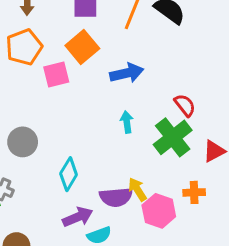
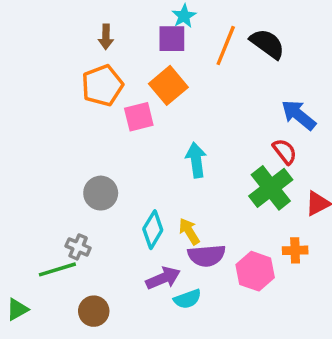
blue arrow: (127, 73) -> (299, 115), moved, turned -128
cyan arrow: (127, 122) -> (196, 160), moved, size x1.4
yellow arrow: (137, 189) -> (189, 231), moved

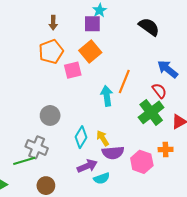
orange line: (226, 46) -> (124, 81), moved
gray cross: (78, 247) -> (37, 147), size x1.5

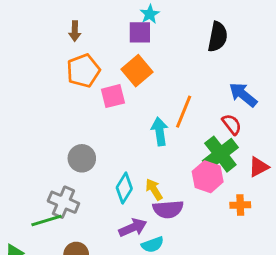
brown arrow: (53, 23) -> (75, 31), moved
black semicircle: (149, 27) -> (218, 37), turned 65
pink hexagon: (142, 162) -> (208, 177), moved

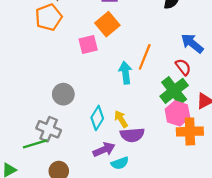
orange pentagon: (83, 71) -> (49, 17), moved
pink hexagon: (208, 177) -> (177, 113), moved
orange cross: (240, 205) -> (190, 131), size x1.6

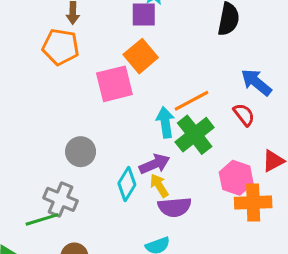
orange pentagon: (49, 17) -> (61, 47), turned 30
pink square: (88, 44) -> (114, 84), size x1.4
orange line: (145, 57) -> (192, 101), turned 40
green cross: (174, 91) -> (195, 135), moved
purple arrow: (104, 150) -> (155, 164), moved

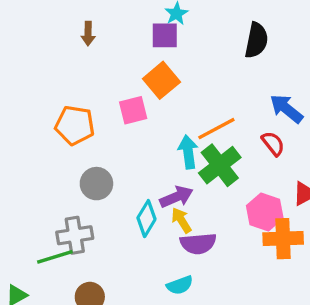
orange pentagon: (61, 47) -> (75, 125), moved
pink square: (114, 84) -> (133, 110), size x0.7
gray cross: (61, 199) -> (75, 235), turned -32

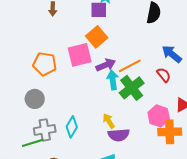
pink square: (133, 110) -> (80, 55), size x1.4
gray circle: (96, 184) -> (35, 99), moved
purple arrow: (176, 197) -> (106, 65), moved
cyan diamond: (146, 219) -> (72, 127), moved

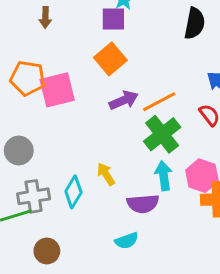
pink square: (80, 55) -> (57, 90), moved
orange pentagon: (45, 64) -> (28, 78), moved
cyan arrow: (113, 80) -> (164, 176), moved
yellow arrow: (109, 121) -> (106, 174), moved

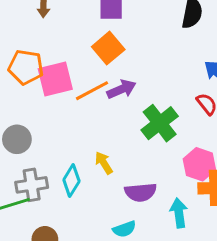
orange line: (159, 102) -> (92, 91), moved
cyan arrow: (164, 176) -> (179, 213), moved

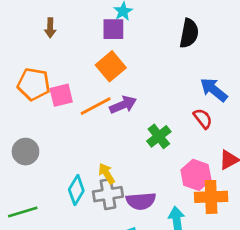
pink square: (55, 79) -> (61, 95), size x0.7
green cross: (160, 123) -> (159, 136), size x0.7
gray cross: (32, 185) -> (108, 194), moved

